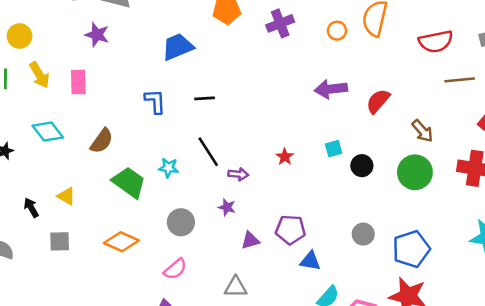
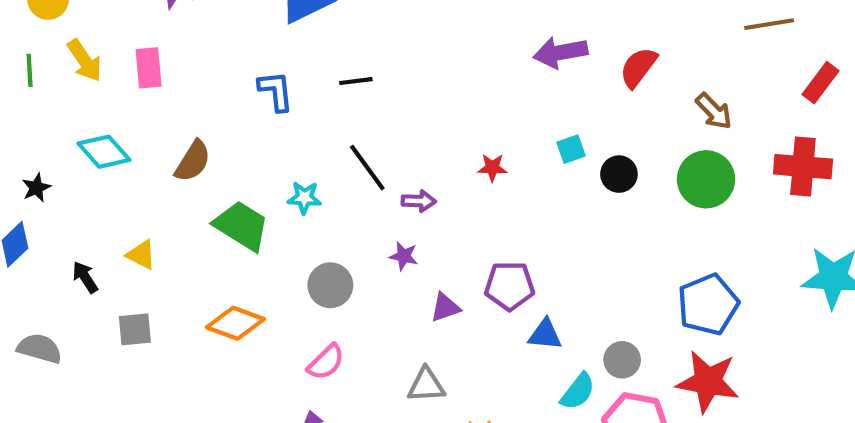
red star: (285, 157) -> (492, 168), turned -30
gray circle: (363, 234) -> (622, 360), moved

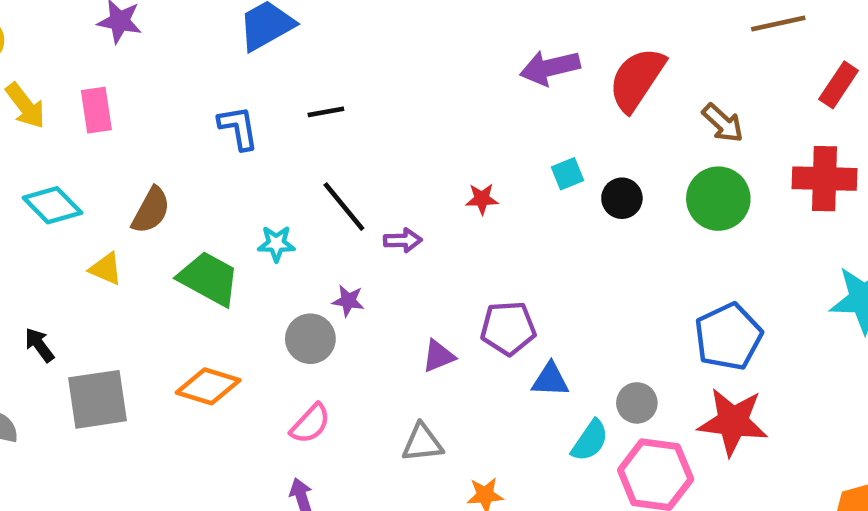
red semicircle: (638, 67) -> (637, 79), size x1.4
yellow triangle: (141, 255) -> (106, 269), moved
purple star: (404, 256) -> (348, 301), moved
gray square: (135, 329) -> (98, 399), size x1.6

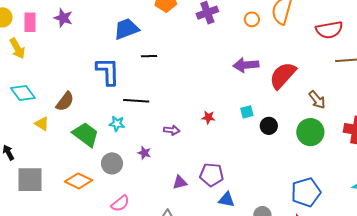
pink rectangle: (96, 110) -> (30, 22), moved
black line: (326, 112) -> (149, 56), moved
blue L-shape: (238, 128) -> (108, 71), size x1.4
black line: (344, 207) -> (136, 101), moved, turned -55
gray circle: (310, 339) -> (112, 163), moved

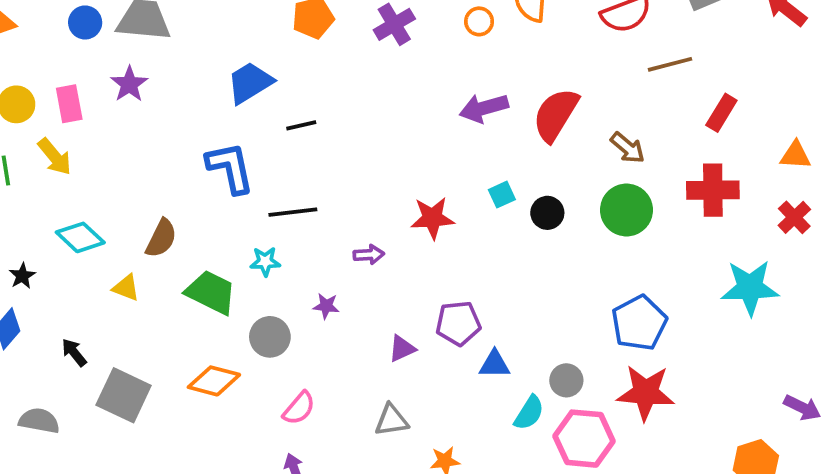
purple star: (63, 18) -> (129, 84), turned 30
red star: (208, 117) -> (432, 218), size x1.6
gray square: (30, 180) -> (124, 395), turned 36

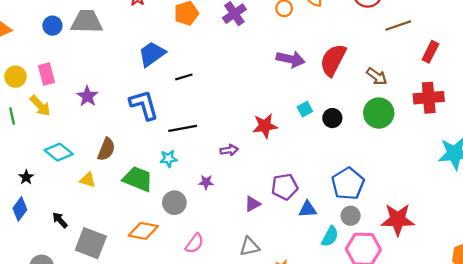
purple star: (129, 84) -> (87, 96), moved
purple arrow: (484, 108) -> (291, 59), turned -148
blue pentagon: (639, 323) -> (348, 184), moved

